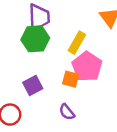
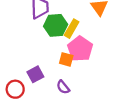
green hexagon: (35, 39) -> (56, 25), moved
purple square: (33, 86) -> (35, 74), moved

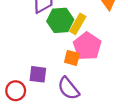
purple square: (35, 74) -> (38, 74), turned 35
purple semicircle: (63, 87) -> (68, 88), size x1.5

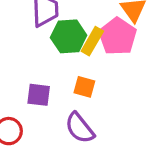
pink pentagon: (87, 46) -> (118, 36), moved
purple square: (38, 74) -> (39, 95), moved

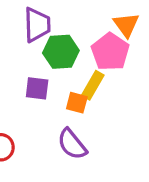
yellow rectangle: (92, 41) -> (93, 85), moved
purple square: (39, 95) -> (37, 88), moved

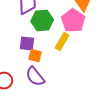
orange square: (77, 103) -> (35, 56), moved
purple semicircle: (72, 144) -> (35, 77), moved

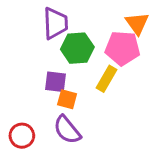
pink pentagon: (73, 21) -> (123, 48), turned -30

